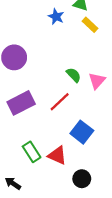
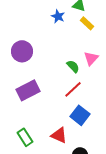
pink triangle: (97, 81) -> (91, 58), moved
red line: (60, 102) -> (73, 89), moved
green rectangle: (32, 152) -> (25, 137), moved

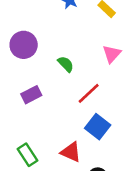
green semicircle: (73, 66) -> (66, 64), moved
purple rectangle: (28, 90) -> (31, 95), size x0.7

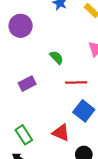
purple circle: (24, 45) -> (21, 26), moved
red line: (89, 93) -> (76, 82), turned 42

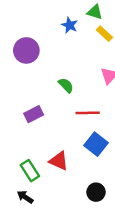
red triangle: (61, 133) -> (59, 161), moved

